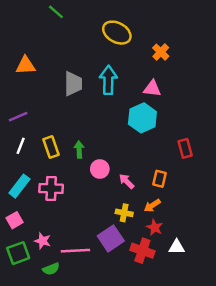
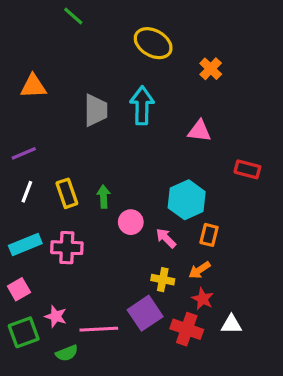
pink triangle: (152, 89) -> (199, 131), moved
cyan hexagon: (142, 118) -> (187, 200), moved
red rectangle: (185, 148) -> (247, 169), moved, turned -60
cyan rectangle: (19, 186) -> (25, 244), turned 30

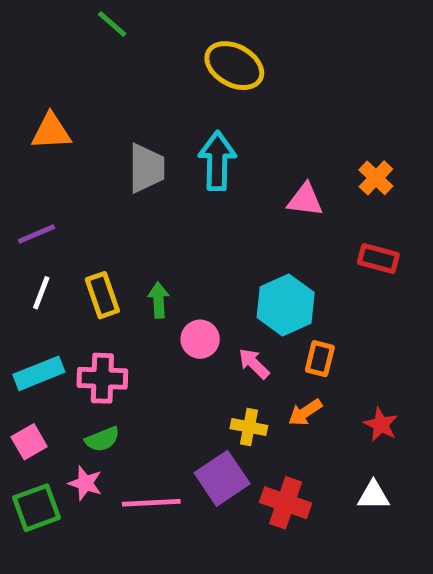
orange cross: (211, 69) -> (376, 178), moved
red star: (203, 299) -> (381, 425), moved
white triangle: (231, 324) -> (373, 495), moved
green semicircle: (67, 353) -> (102, 439), moved

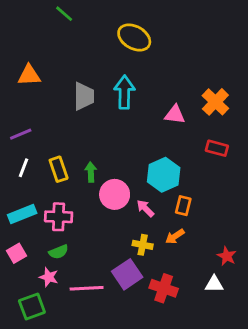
orange cross: (376, 178) -> (215, 102), size x1.4
pink circle: (200, 339) -> (115, 194), size x1.4
red star: (381, 425) -> (227, 256), moved
green square: (36, 508) -> (32, 306), moved

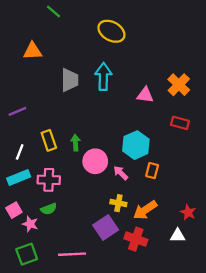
orange triangle: (29, 75) -> (33, 51), moved
white line: (24, 168) -> (20, 152), moved
orange arrow: (175, 236) -> (145, 210), moved, size x1.5
pink star: (49, 277) -> (30, 224), moved
pink line: (87, 288) -> (72, 254), moved

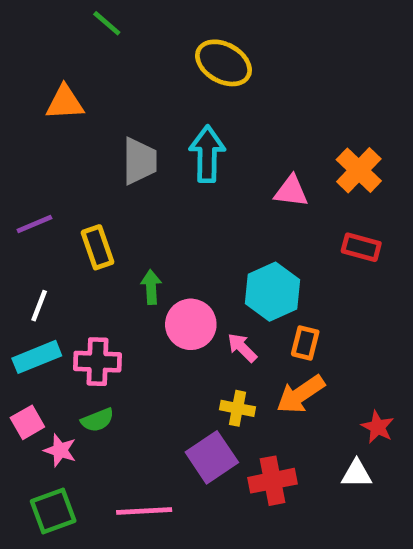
yellow rectangle: (49, 140) -> (97, 247), moved
orange arrow: (145, 210) -> (301, 394), moved
red cross: (136, 239) -> (272, 481), turned -30

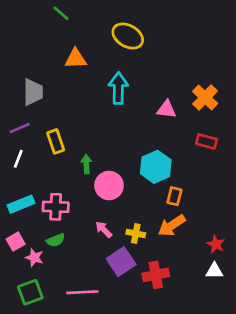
orange triangle: (65, 103) -> (76, 59), moved
gray trapezoid: (139, 161) -> (33, 92), moved
white line: (39, 306) -> (18, 159), moved
pink arrow: (242, 348) -> (104, 230), moved
white triangle: (357, 474) -> (214, 271), moved

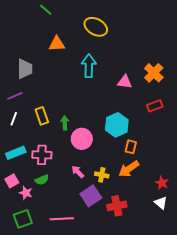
yellow rectangle: (56, 141) -> (42, 116), moved
red rectangle: (206, 141) -> (155, 106), turned -35
white triangle: (214, 271) -> (161, 203), turned 40

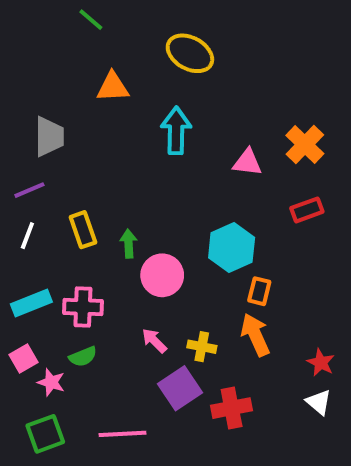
orange arrow: (129, 169) -> (255, 335), turned 100

